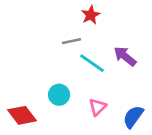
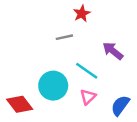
cyan line: (92, 63) -> (87, 71), moved
cyan circle: (59, 95) -> (53, 86), size x1.5

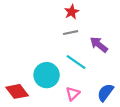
gray line: (64, 37) -> (71, 33), moved
pink triangle: (88, 97) -> (73, 94), moved

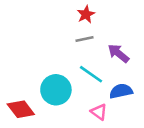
blue semicircle: (105, 93) -> (121, 91), moved, turned 42
pink triangle: (73, 94) -> (99, 112), moved, turned -40

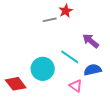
gray line: (85, 39) -> (50, 20), moved

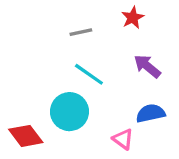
red star: (66, 11) -> (133, 18), moved
cyan line: (70, 57) -> (89, 74), moved

